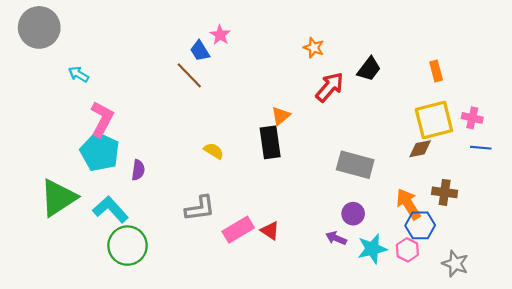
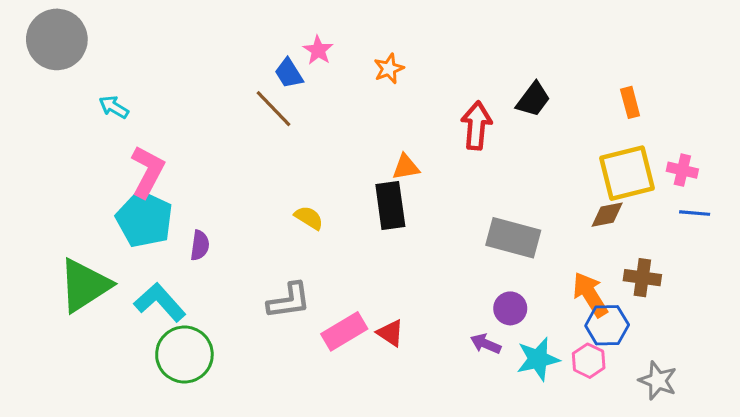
orange star: (314, 48) -> (389, 69), moved, turned 30
red arrow: (330, 87) -> (476, 126), turned -36
orange triangle: (281, 116) -> (406, 167), turned 30

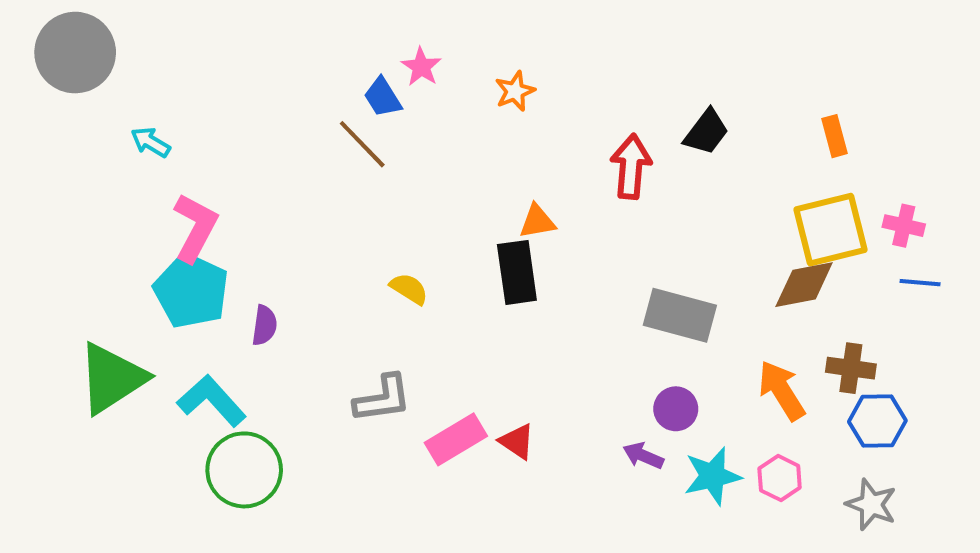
brown diamond: (607, 215) -> (804, 285), size x1.4
blue hexagon: (607, 325) -> (877, 421), moved

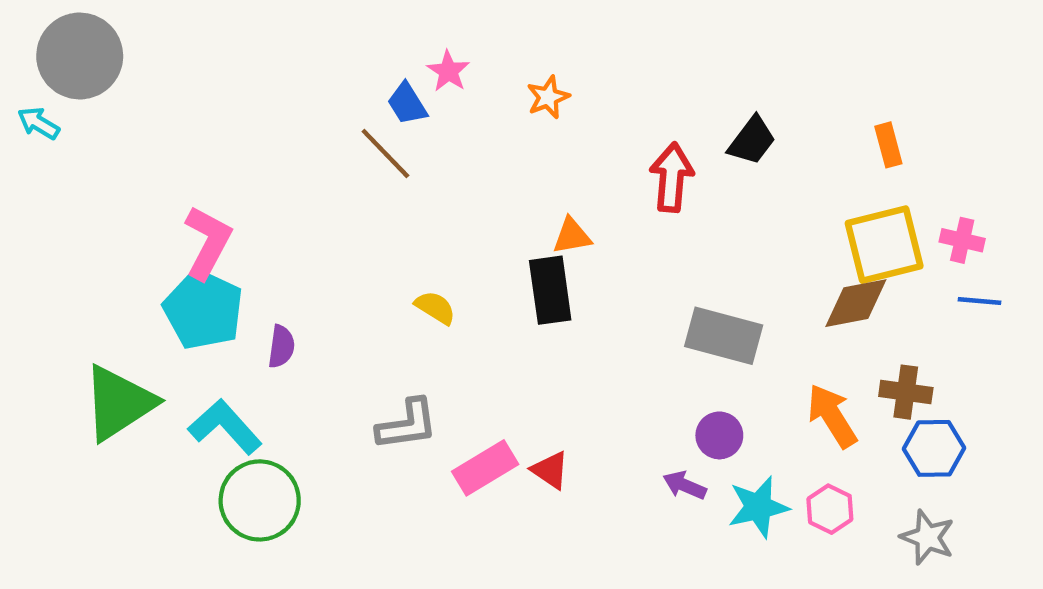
cyan arrow: (150, 142) -> (39, 123), moved

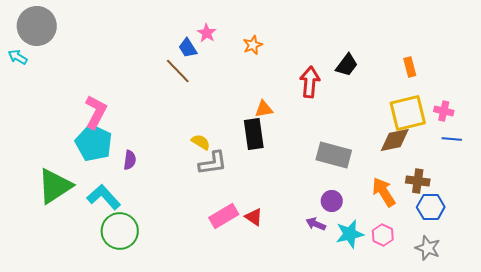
gray L-shape: (407, 425) -> (213, 163), moved

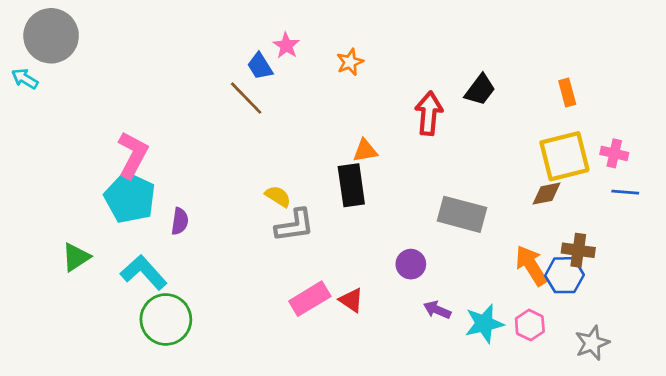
brown diamond: (395, 140) -> (546, 194), size x0.7
green triangle: (55, 186) -> (76, 257), size x0.6
purple circle: (332, 201) -> (411, 264), moved
blue hexagon: (431, 207) -> (564, 275), moved
gray star: (428, 248) -> (592, 343), turned 30

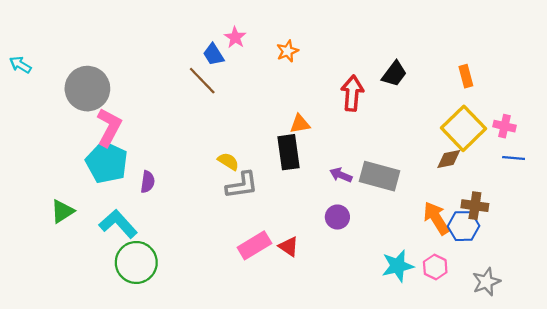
gray circle: (51, 36) -> (87, 89), moved
yellow square: (564, 156) -> (464, 128), turned -30
purple arrow: (437, 310) -> (341, 175), moved

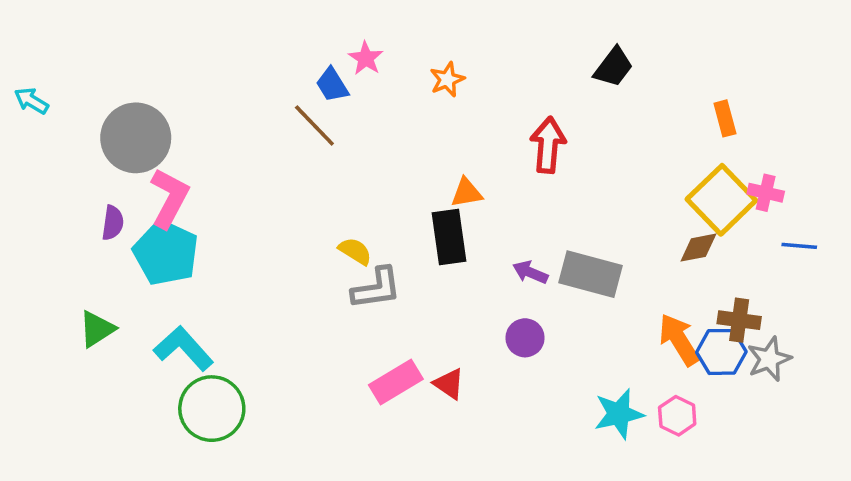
black trapezoid: (394, 74) -> (613, 67), moved
pink cross: (504, 126) -> (766, 193), moved
purple semicircle: (148, 182) -> (113, 223), moved
gray star: (486, 282) -> (769, 359), moved

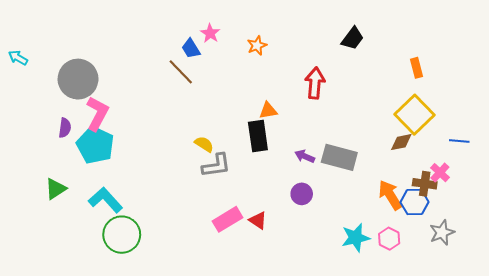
pink cross: (766, 193) -> (440, 173), moved, turned 30
gray star: (769, 359) -> (442, 233), moved

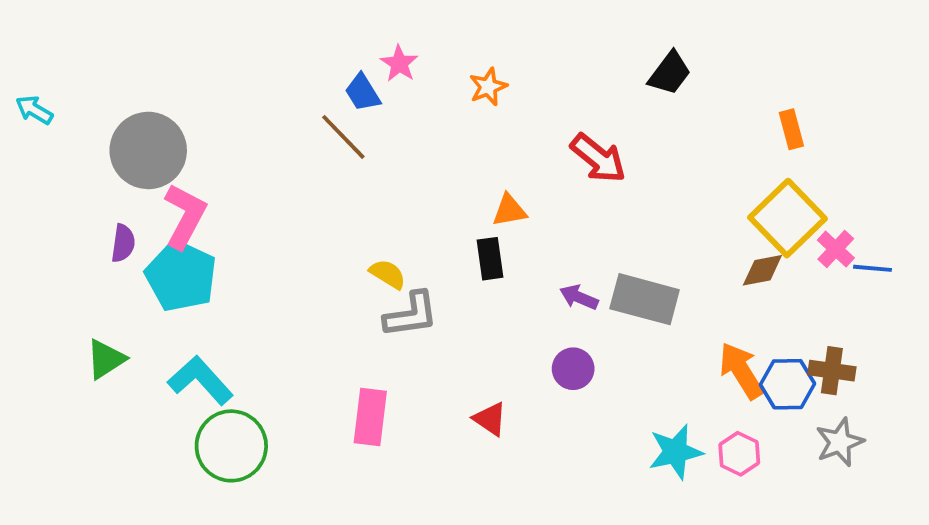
red arrow: (315, 83) -> (598, 158), turned 124
black rectangle: (258, 136) -> (490, 259), size x0.7
pink cross: (440, 173) -> (836, 249), moved
brown cross: (425, 184) -> (832, 371), moved
pink rectangle: (227, 219) -> (370, 417), moved, turned -52

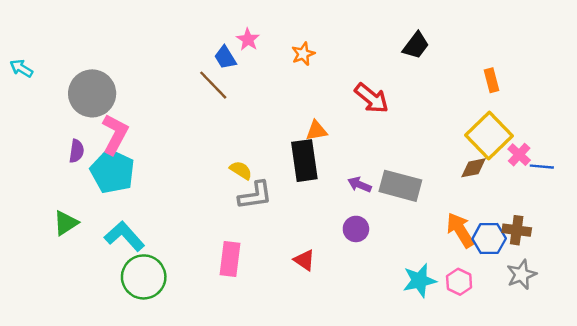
black rectangle: (490, 259) -> (304, 161), size x1.6

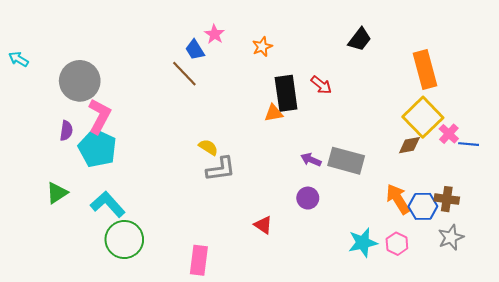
orange rectangle: (491, 80) -> (425, 69), size x1.8
red arrow: (372, 98) -> (321, 85), size x0.7
black rectangle: (304, 161) -> (286, 93), moved
pink rectangle: (230, 259) -> (199, 260), moved

